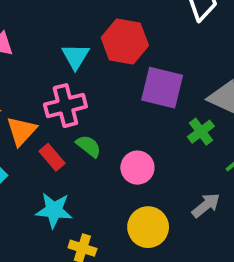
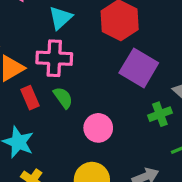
cyan triangle: (75, 56) -> (60, 18), moved

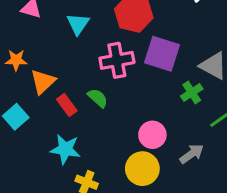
pink cross: (54, 58) -> (117, 60), moved
pink circle: (98, 128) -> (152, 135), moved

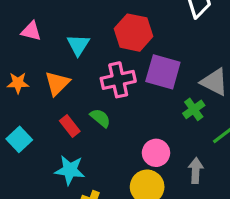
orange triangle: (43, 82) -> (57, 83), moved
gray arrow: (192, 154) -> (196, 171), turned -50

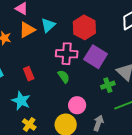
orange triangle: (57, 83) -> (27, 30), moved
green semicircle: (100, 118) -> (64, 77), moved

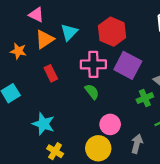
red rectangle: (29, 74) -> (51, 73), moved

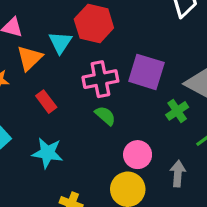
red hexagon: (112, 32) -> (94, 23), moved
cyan star: (43, 124) -> (47, 153), moved

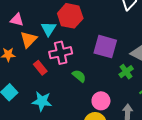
pink cross: (100, 79) -> (61, 53), moved

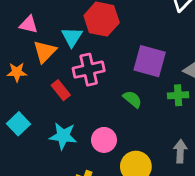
green cross: (126, 72) -> (178, 95), turned 32
green semicircle: (79, 76) -> (132, 99), moved
pink circle: (101, 101) -> (104, 140), moved

